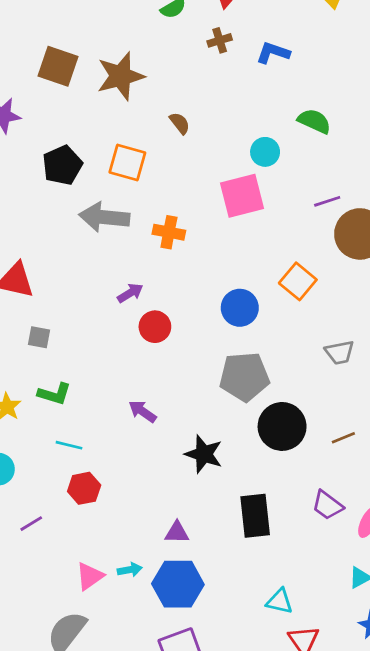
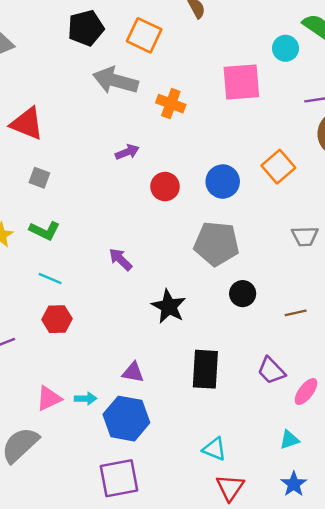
cyan circle: (265, 152) -> (286, 48), moved
red circle: (155, 327) -> (165, 187), moved
black circle: (282, 426) -> (243, 294), size x0.6

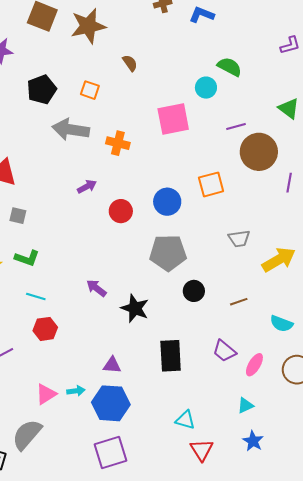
orange square: (144, 35) -> (90, 90), size x0.7
orange square: (278, 167) -> (211, 184), turned 32
purple arrow: (120, 259) -> (96, 288), moved

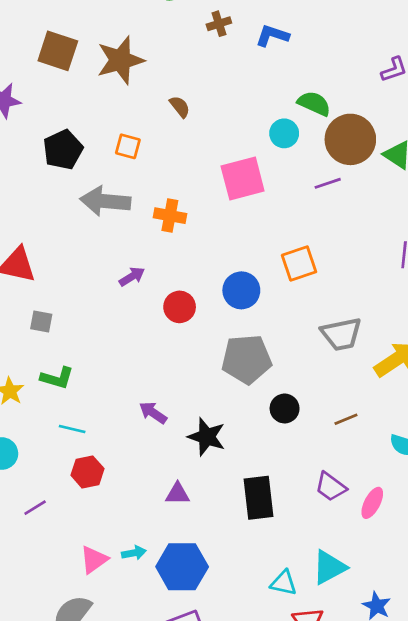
brown circle: (259, 152) -> (350, 139), moved
gray trapezoid: (239, 238) -> (341, 334), size x1.4
purple triangle: (112, 365) -> (178, 494), moved
cyan triangle: (245, 405) -> (329, 567), moved, size x1.6

